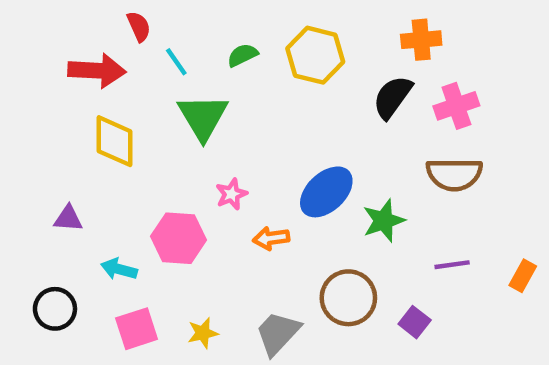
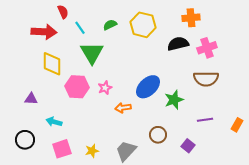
black semicircle: (392, 97) -> (178, 44), turned 40
pink hexagon: (179, 238) -> (77, 87), moved
brown circle: (348, 298) -> (158, 135), size x0.7

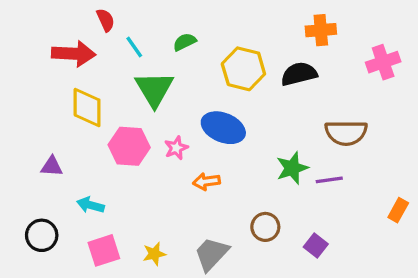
yellow hexagon: (143, 25) -> (243, 69), moved
pink cross: (207, 48) -> (383, 62), moved
blue ellipse: (148, 87) -> (223, 128), moved, turned 65
purple line: (205, 120) -> (329, 180), moved

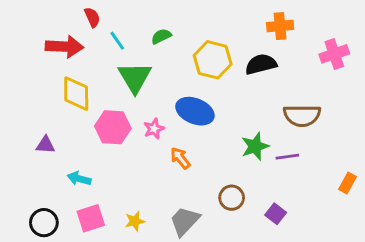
orange arrow: (206, 182) -> (180, 158), turned 60
black circle: (42, 235) -> (44, 223), moved

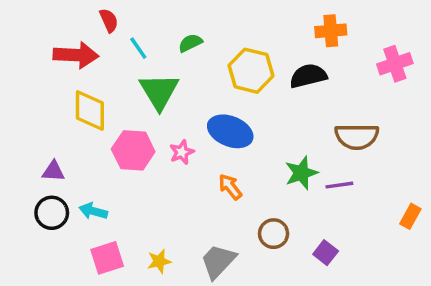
orange arrow: (180, 158) -> (230, 187), moved
black circle: (44, 223) -> (52, 213), moved

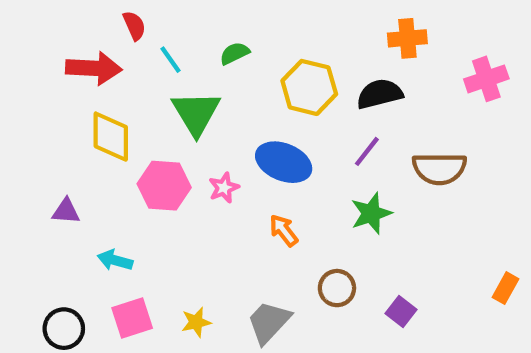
purple line: (339, 185) -> (367, 151), moved, turned -44
black circle: (52, 213) -> (64, 329), moved
orange rectangle: (410, 216) -> (506, 288), moved

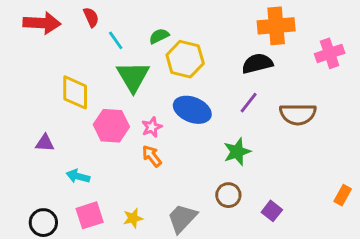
orange cross: (407, 38) -> (276, 26), size x1.4
red arrow: (94, 68) -> (42, 23), moved
yellow hexagon: (309, 87) -> (185, 59), moved
green star: (371, 213) -> (237, 152), moved
orange arrow: (284, 230) -> (152, 156), moved

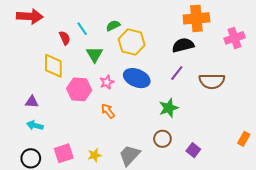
red semicircle: (91, 17) -> (65, 38), moved
green triangle: (133, 77) -> (95, 54), size x0.7
pink star: (152, 127) -> (107, 82), moved
cyan arrow: (78, 176) -> (35, 125), moved

